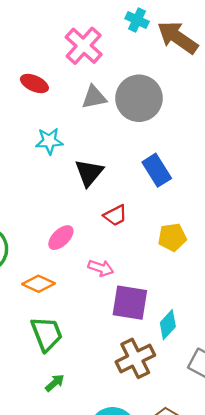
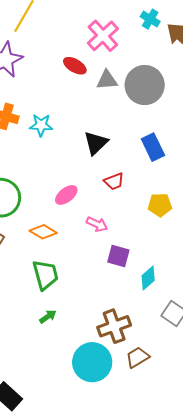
red ellipse: (34, 83) -> (75, 66), moved
cyan star: (49, 141) -> (41, 125), moved
purple square: (130, 303) -> (118, 256), size x0.7
brown cross: (135, 358) -> (114, 326), moved

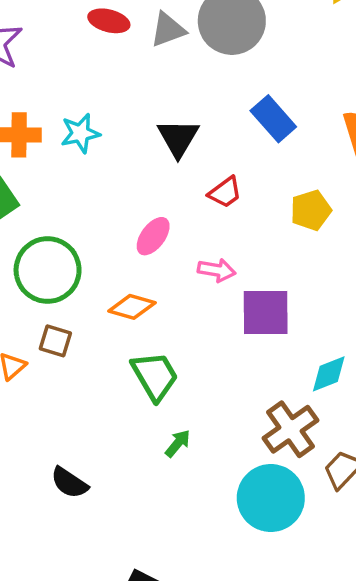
purple square: (118, 256) -> (266, 313), size x1.4
cyan diamond: (148, 278) -> (329, 374), moved, turned 35

